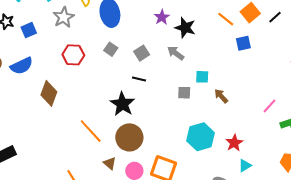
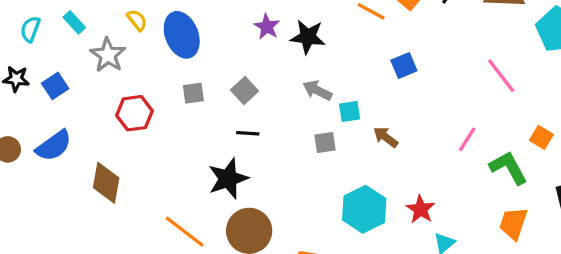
blue square: (243, 43) -> (404, 65), moved
gray square: (111, 49) -> (193, 93), turned -32
gray arrow: (176, 53) -> (317, 90), moved
black star: (122, 104) -> (228, 179), turned 30

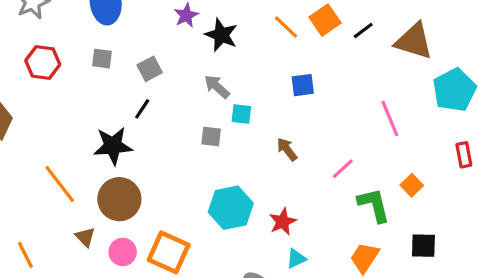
black line: (248, 133) -> (142, 109), turned -75
brown arrow: (386, 137) -> (287, 149), moved

